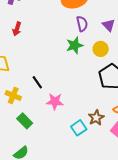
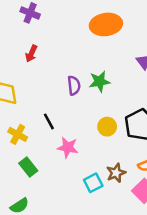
purple semicircle: (82, 24) -> (74, 85), moved
yellow circle: (101, 49) -> (107, 127), moved

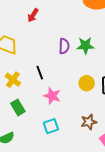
cyan square: (93, 183) -> (51, 126), moved

